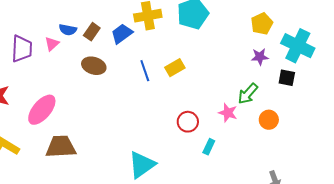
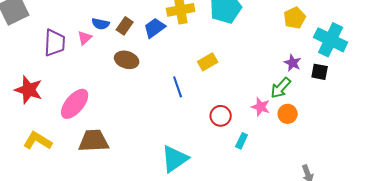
purple star: (260, 57) -> (293, 63), moved, turned 30
blue line: (145, 71) -> (178, 87), moved
orange circle: (269, 120) -> (288, 114), moved

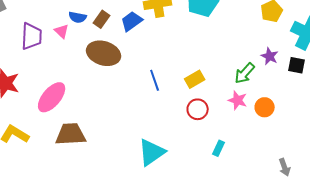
pink triangle: (85, 38) -> (62, 31), turned -35
brown ellipse: (127, 60) -> (104, 53), size x1.4
yellow rectangle: (208, 62) -> (195, 79), moved
green arrow: (281, 88) -> (245, 73), moved
cyan rectangle: (242, 141) -> (219, 148), moved

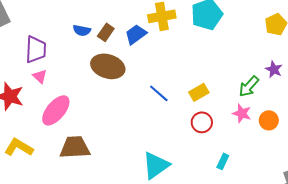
pink triangle: (62, 31) -> (40, 76), moved
blue line: (155, 80) -> (159, 93), turned -30

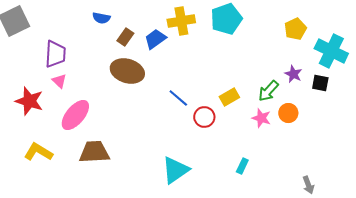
blue semicircle: (82, 30) -> (101, 18), moved
yellow rectangle: (199, 92) -> (229, 97), moved
orange circle: (269, 120) -> (288, 113), moved
red circle: (202, 122) -> (204, 117), moved

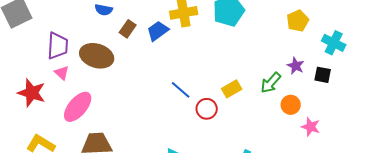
cyan cross: (331, 51) -> (334, 43), size x0.7
brown ellipse: (127, 71) -> (97, 56), moved
pink star: (261, 118) -> (311, 127), moved

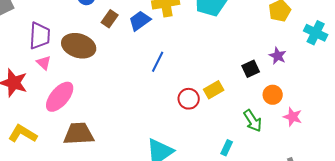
black square: (323, 75) -> (251, 69), moved, turned -36
green arrow: (271, 83) -> (253, 121), moved, turned -75
yellow rectangle: (232, 89) -> (214, 90), moved
blue line: (181, 90) -> (158, 62), moved, turned 75

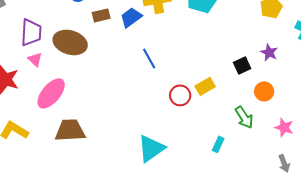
brown rectangle: (110, 19) -> (101, 15), turned 42
blue line: (158, 62) -> (149, 58), turned -55
pink star: (293, 117) -> (284, 127), moved

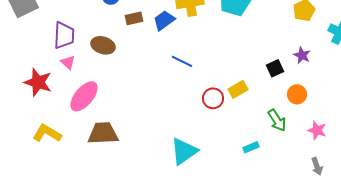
brown ellipse: (70, 42) -> (103, 45), size x0.7
blue line: (149, 58) -> (182, 61), turned -35
cyan rectangle: (218, 144) -> (251, 147), turned 42

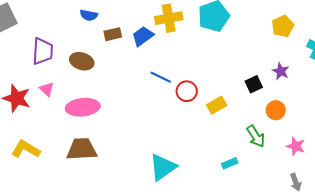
pink triangle: (68, 62) -> (47, 89), moved
pink ellipse: (84, 96) -> (83, 107), moved, turned 44
red circle: (213, 98) -> (187, 91), moved

